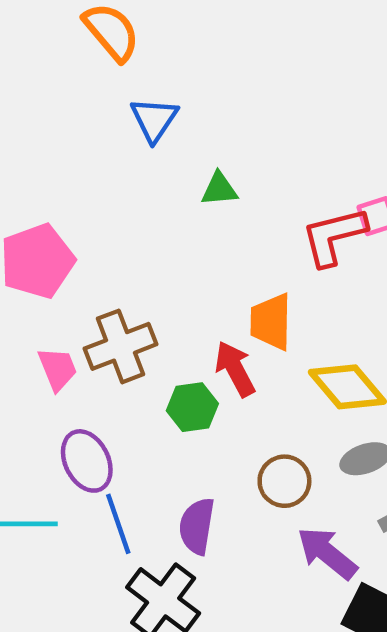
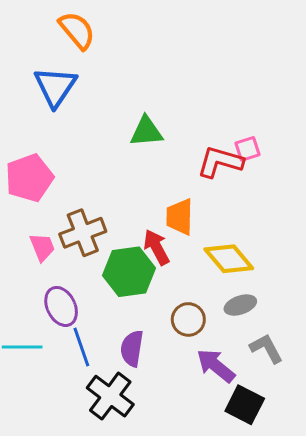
blue triangle: (154, 119) -> (55, 87), moved, size x1.4
green triangle: (219, 189) -> (146, 132), size x1.4
red L-shape: (334, 236) -> (220, 162), turned 30
green hexagon: (192, 407) -> (129, 272), size x1.6

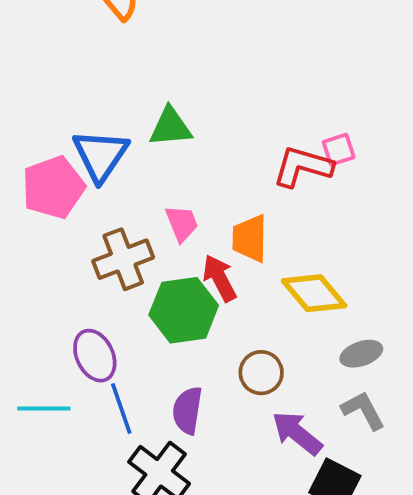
blue triangle: (55, 87) -> (101, 155), moved
green triangle: (146, 132) -> (170, 127), moved
pink trapezoid: (42, 247) -> (182, 223), moved
gray ellipse: (240, 305) -> (361, 354), moved

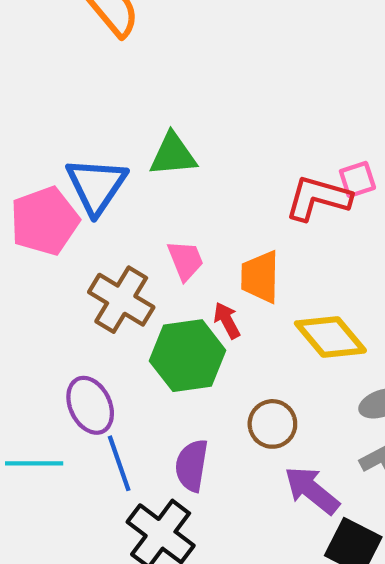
brown cross: (123, 259) -> (121, 300), turned -38
red arrow: (220, 278) -> (227, 320), size x0.7

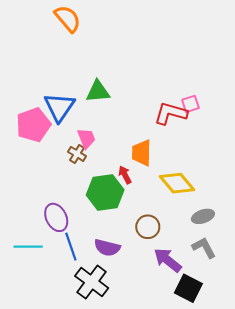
pink trapezoid: (185, 260) -> (86, 138), moved
brown cross: (121, 300) -> (77, 154), moved, size x0.6
purple semicircle: (192, 465) -> (107, 248), turned -85

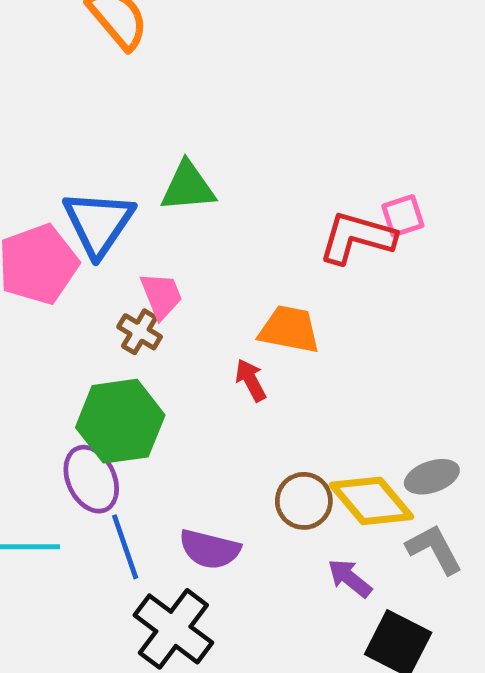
orange trapezoid: (142, 153) -> (289, 329), turned 100
yellow diamond: (177, 183) -> (371, 501), moved
green hexagon: (105, 192) -> (120, 421), moved
purple arrow: (168, 260) -> (350, 578), size x0.7

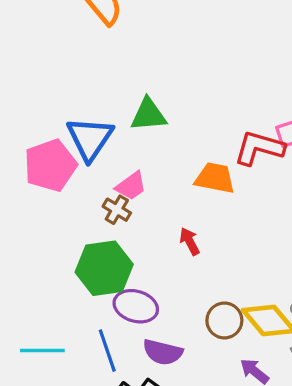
pink trapezoid: (161, 296) -> (131, 186), turned 76
orange trapezoid: (289, 329) -> (215, 178), moved
purple ellipse: (91, 479) -> (136, 306), moved, turned -48

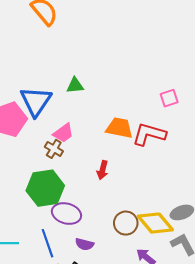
green triangle: (148, 115) -> (75, 85), size x0.7
red L-shape: (259, 148) -> (149, 134), moved
red arrow: (190, 241) -> (102, 170), turned -138
purple semicircle: (163, 352) -> (84, 244), size x0.7

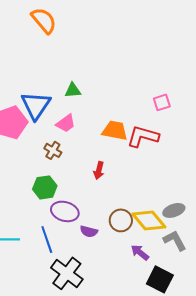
pink trapezoid: (63, 133) -> (66, 123), moved
green hexagon: (45, 188) -> (45, 187), size x0.7
purple semicircle: (84, 244) -> (89, 231), moved

